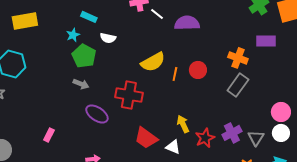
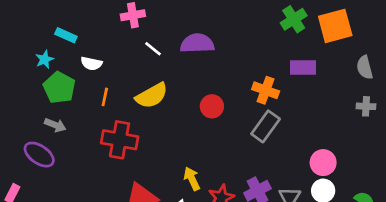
white line: (157, 14) -> (153, 49), moved
orange line: (175, 74) -> (105, 97), moved
purple ellipse: (97, 114) -> (39, 155), moved

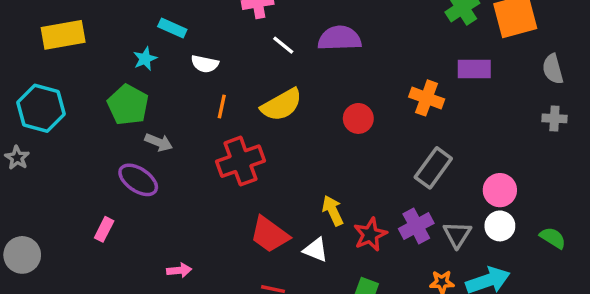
green pentagon: (59, 88) -> (128, 105), moved
gray rectangle: (266, 126) -> (433, 168), moved
red cross: (120, 140) -> (241, 161), turned -30

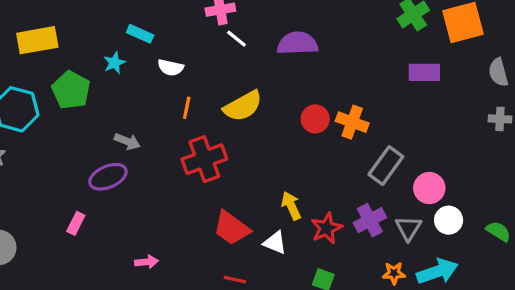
white line: (283, 45) -> (236, 39), moved
orange cross: (427, 98) -> (352, 122), moved
green pentagon: (128, 105) -> (71, 90), moved
purple ellipse: (138, 180) -> (108, 177), turned -57
pink circle: (500, 190) -> (429, 188), moved

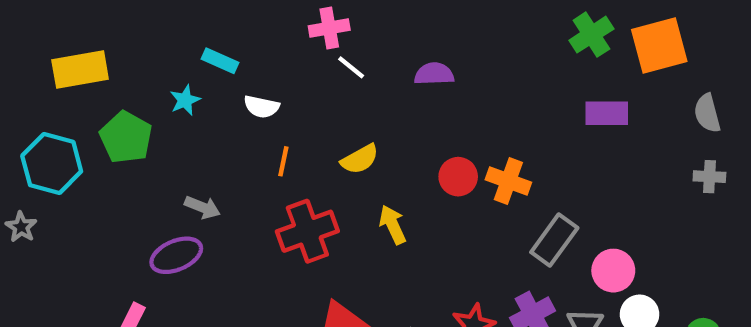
purple semicircle: (298, 43) -> (434, 74), size x0.7
yellow semicircle: (243, 106) -> (360, 159), size x0.7
yellow arrow: (291, 206) -> (393, 225), moved

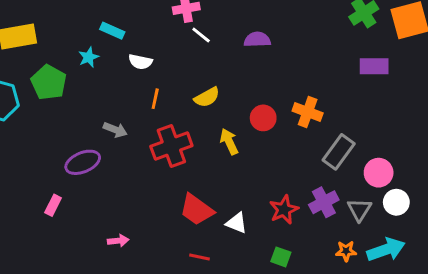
red circle: (458, 177) -> (263, 118), moved
gray arrow: (202, 207) -> (115, 130), moved

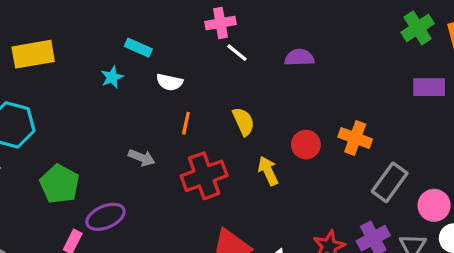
green pentagon: (49, 82) -> (59, 184), moved
yellow semicircle: (207, 97) -> (243, 122), turned -85
purple ellipse: (83, 162) -> (105, 217), moved

